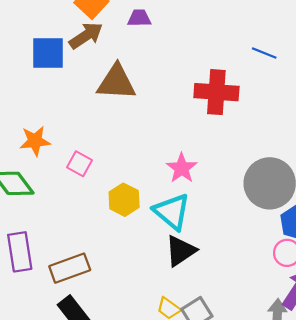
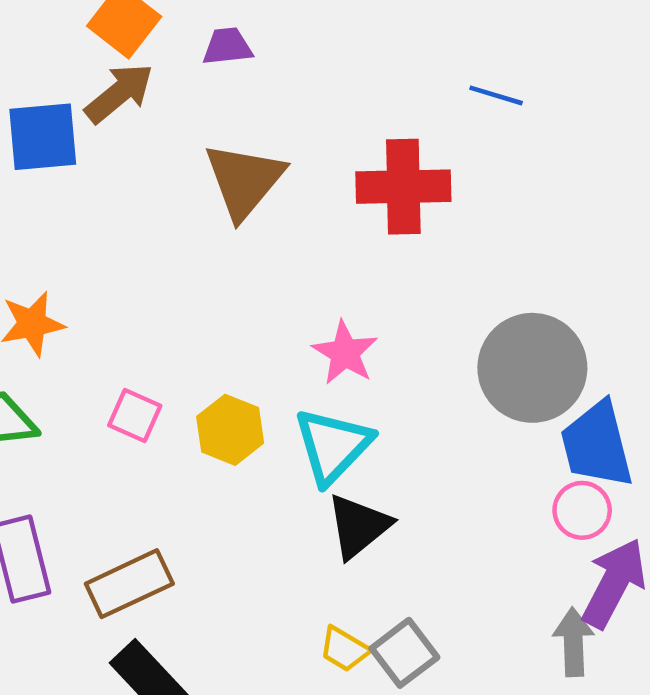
brown triangle: (116, 82) -> (244, 180), moved, turned -48
pink square: (79, 164) -> (135, 416), moved
cyan triangle: (172, 212) -> (333, 446), turned 39

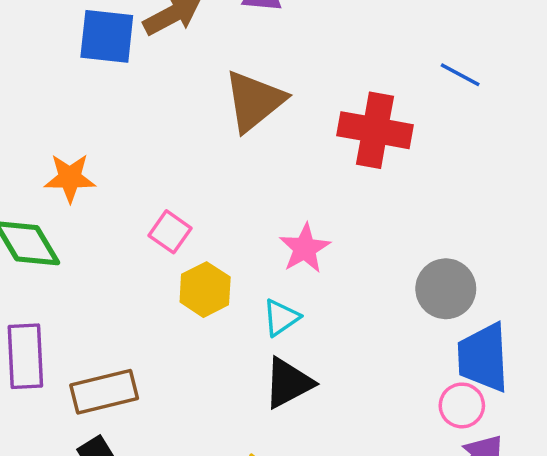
gray circle: (532, 368) -> (446, 289), size x0.7
pink square: (135, 416) -> (170, 232), moved
cyan triangle: (333, 446) -> (281, 318), size x0.6

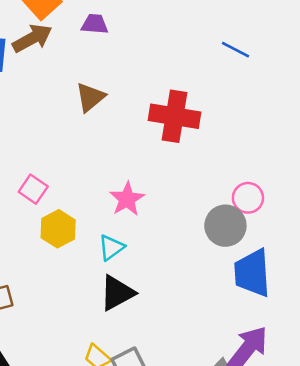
blue line: (460, 75) -> (236, 50), moved
brown triangle: (254, 101) -> (90, 97), size x0.7
pink circle: (462, 405) -> (248, 198), moved

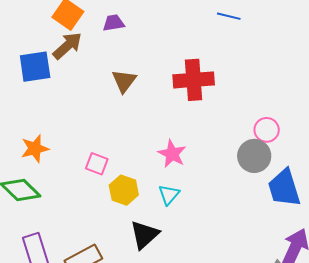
black triangle: (117, 293) -> (144, 235), moved

